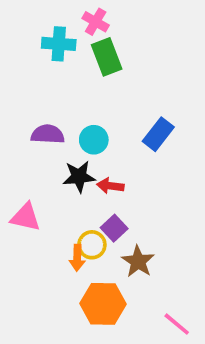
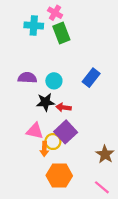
pink triangle: (26, 217) -> (35, 131), moved
purple square: (114, 228) -> (66, 132), size x1.5
brown star: (138, 261) -> (105, 154), moved

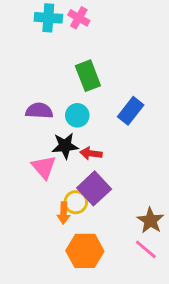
cyan cross: (34, 26) -> (48, 18), moved
green rectangle: (61, 33) -> (88, 76), moved
pink triangle: (35, 131) -> (44, 167), moved, turned 36
pink line: (102, 187) -> (146, 249), moved

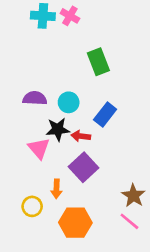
green rectangle: (88, 76) -> (98, 62), moved
blue rectangle: (131, 111) -> (105, 115), moved
yellow circle: (76, 202) -> (32, 206), moved

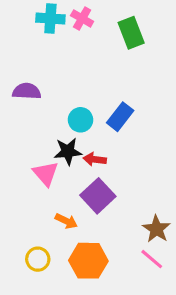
green rectangle: (98, 62) -> (131, 33), moved
purple semicircle: (35, 98) -> (27, 91), moved
blue rectangle: (105, 115) -> (120, 117), moved
orange arrow: (56, 189) -> (66, 221), turned -66
yellow circle: (32, 206) -> (38, 259), moved

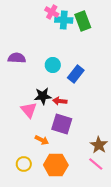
cyan cross: (50, 18) -> (64, 20), moved
cyan circle: (80, 120) -> (53, 65), moved
purple square: (98, 196) -> (62, 124), turned -30

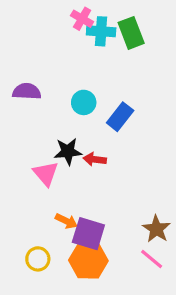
purple square: (62, 124) -> (88, 234), moved

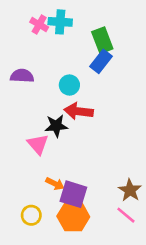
pink cross: (82, 19) -> (39, 25), moved
cyan cross: (101, 31) -> (60, 22), moved
green rectangle: (131, 33) -> (102, 40), moved
blue rectangle: (120, 117) -> (101, 61), moved
red arrow: (95, 159) -> (79, 111), moved, size x1.5

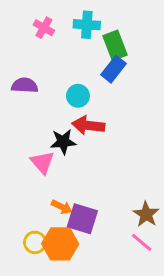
cyan cross: (60, 22) -> (87, 25), moved
orange hexagon: (73, 217) -> (60, 244), moved

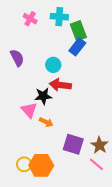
purple semicircle: (25, 85) -> (17, 58), turned 60
orange arrow: (62, 207) -> (46, 122), moved
purple square: (82, 219) -> (73, 144), moved

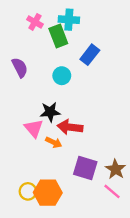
green rectangle: (78, 31) -> (58, 36), moved
red arrow: (60, 85) -> (70, 127), moved

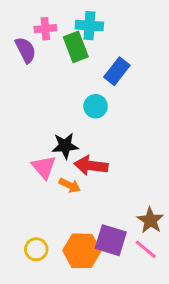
pink cross: (35, 22) -> (45, 29), turned -35
purple semicircle: (20, 68) -> (26, 50), moved
cyan circle: (62, 76) -> (96, 106), moved
purple square: (85, 168) -> (111, 240), moved
orange hexagon: (48, 193) -> (82, 251), moved

